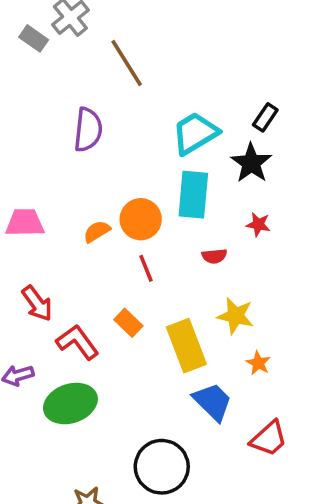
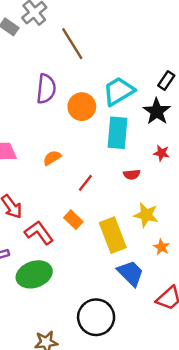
orange circle: (141, 219) -> (82, 107), moved
red line: (146, 268) -> (85, 183), turned 60

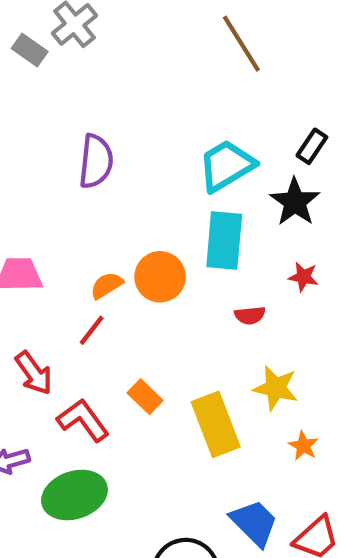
brown line: (72, 44) -> (241, 44), moved
orange circle: (82, 107) -> (160, 277), moved
red line: (85, 183) -> (92, 330), moved
blue trapezoid: (131, 273) -> (254, 523), moved

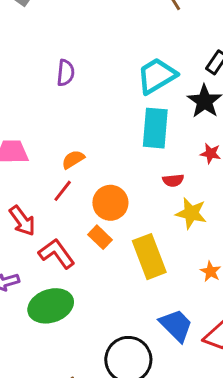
purple semicircle: (96, 161) -> (66, 73), size x0.7
orange circle: (160, 277) -> (110, 203), moved
yellow star: (276, 388) -> (191, 213), moved

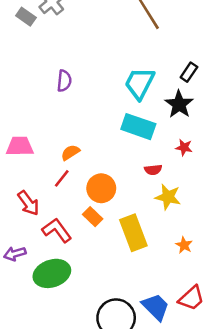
cyan trapezoid: (157, 76) -> (140, 83), turned -32
cyan rectangle: (155, 128) -> (138, 127), turned -76
blue trapezoid: (176, 325) -> (156, 307), moved

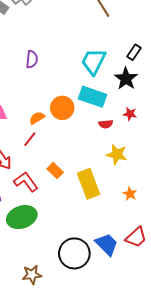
red semicircle: (153, 170) -> (106, 124), moved
orange circle: (101, 188) -> (62, 108), moved

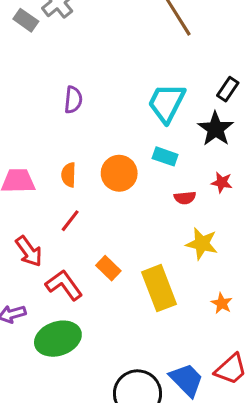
cyan rectangle: (93, 97) -> (165, 156), size x0.6
orange semicircle: (37, 118) -> (69, 175), moved, turned -56

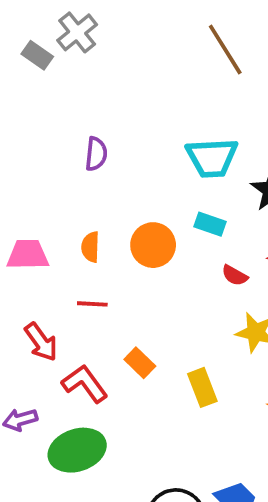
cyan trapezoid: (167, 103) -> (212, 158), turned -120
red semicircle: (185, 198) -> (235, 275), turned 35
red line: (70, 221) -> (92, 304), turned 55
yellow rectangle: (159, 288) -> (202, 387), size x0.7

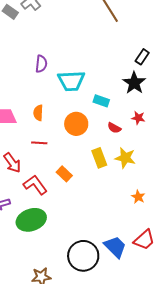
cyan trapezoid: (212, 158) -> (71, 81), moved
orange circle: (153, 245) -> (76, 124), moved
yellow rectangle: (202, 387) -> (99, 158), moved

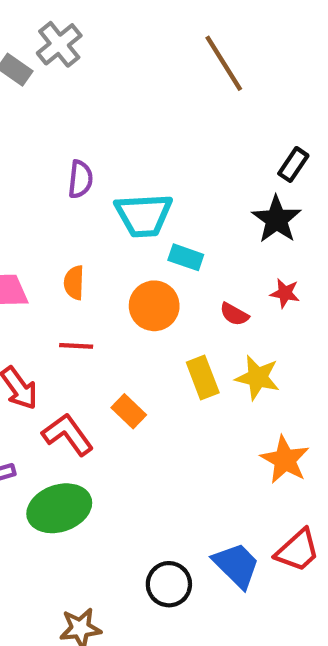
cyan rectangle: (101, 101) -> (186, 257), moved
orange star: (138, 197) -> (285, 460), size x1.6
black circle: (83, 256) -> (169, 584), size x0.7

